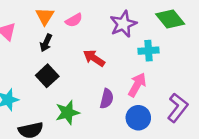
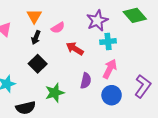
pink semicircle: (74, 20) -> (58, 28), moved
cyan cross: (149, 51) -> (108, 42), moved

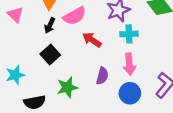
pink semicircle: (58, 28) -> (75, 16), size x1.5
pink arrow: (110, 69) -> (129, 64), turned 144

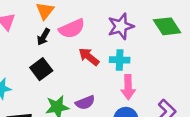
cyan cross: (129, 34) -> (120, 60), moved
purple semicircle: (102, 76) -> (85, 103), moved, turned 48

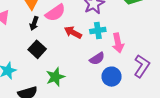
pink arrow: (128, 87) -> (118, 43), moved
purple semicircle: (85, 103) -> (97, 59), moved

